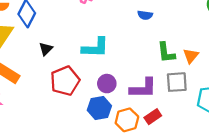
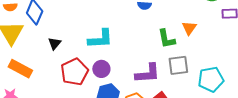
orange triangle: (191, 56) -> (189, 28), moved
purple circle: (107, 84) -> (101, 69), moved

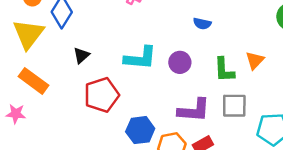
purple circle: (101, 69) -> (180, 62), moved

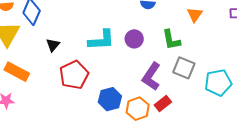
orange triangle: (255, 60) -> (195, 15), moved
gray square: (234, 106) -> (184, 68), turned 30
purple L-shape: (194, 110) -> (151, 76), turned 128

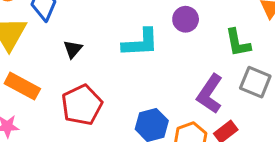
purple circle: (134, 39) -> (186, 19), moved
red pentagon: (74, 75) -> (82, 105), moved

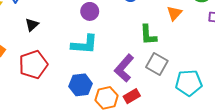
purple circle: (186, 19) -> (90, 11), moved
cyan L-shape: (141, 43) -> (84, 44), moved

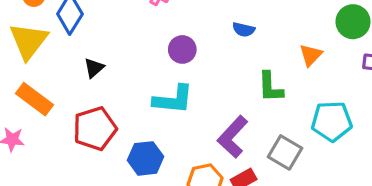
gray square: (157, 64) -> (285, 152), moved
cyan pentagon: (189, 83) -> (332, 121), moved
blue hexagon: (81, 85) -> (146, 158), moved

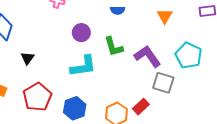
green L-shape: (270, 87) -> (114, 47), moved
cyan pentagon: (332, 121) -> (189, 56), turned -30
purple L-shape: (233, 137) -> (147, 56), moved, turned 116

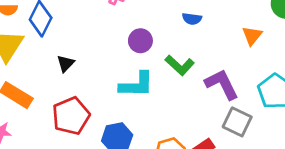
green L-shape: (114, 47) -> (180, 65), turned -40

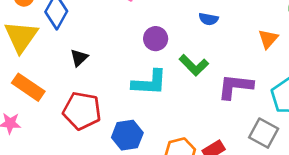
purple L-shape: (222, 84) -> (235, 86), turned -60
red pentagon: (71, 116) -> (82, 111), turned 30
gray square: (237, 122) -> (264, 133), moved

